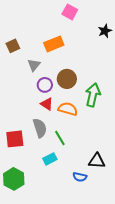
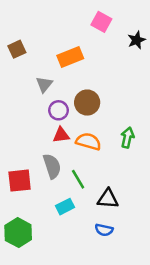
pink square: (70, 12) -> (101, 22), moved
brown square: (13, 46) -> (17, 49), moved
green arrow: (93, 95) -> (127, 138), moved, size x0.7
red triangle: (47, 104) -> (61, 135), turned -40
black triangle: (97, 161) -> (108, 199), moved

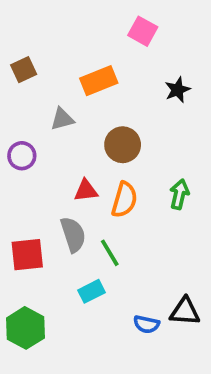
black star: (137, 40) -> (178, 90), moved
gray triangle: (44, 84) -> (62, 119), turned 36
purple circle: (59, 110) -> (22, 156), moved
orange semicircle: (88, 142) -> (124, 200), turned 90
black triangle: (108, 199) -> (185, 311), moved

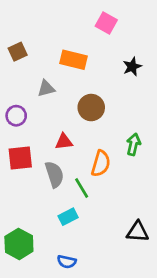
orange rectangle: (99, 81) -> (73, 60), turned 36
orange semicircle: (124, 200) -> (101, 163), moved
red square: (27, 255) -> (20, 158), moved
blue semicircle: (146, 324) -> (67, 262), moved

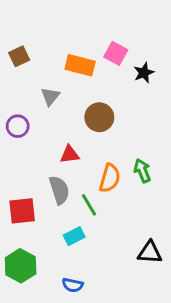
pink square: (106, 23) -> (116, 53), moved
gray triangle: (46, 88) -> (50, 96), turned -36
green arrow: (133, 144) -> (142, 171), moved, turned -35
red square: (20, 158) -> (22, 211), moved

